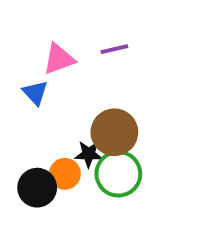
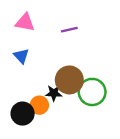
pink triangle: (59, 59) -> (25, 22), moved, turned 30
green circle: (118, 174) -> (92, 92), moved

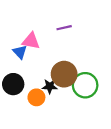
pink triangle: (25, 22) -> (31, 41), moved
black circle: (23, 114) -> (13, 84), moved

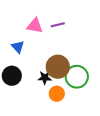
pink triangle: (31, 41) -> (35, 26), moved
orange circle: (36, 97) -> (57, 94), moved

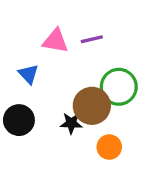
green circle: (77, 77) -> (119, 87), moved
orange circle: (57, 94) -> (109, 147), moved

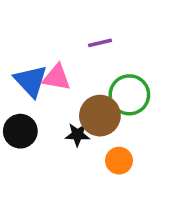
pink triangle: (55, 41) -> (57, 77), moved
blue triangle: (28, 74) -> (31, 81), size x1.5

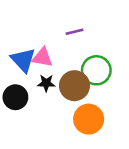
black star: (77, 135) -> (46, 83), moved
orange circle: (119, 161) -> (89, 119), size x1.5

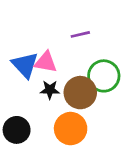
black circle: (15, 97) -> (17, 130), moved
orange circle: (89, 119) -> (71, 129), moved

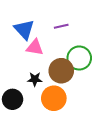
blue triangle: (25, 65) -> (24, 29), moved
black star: (50, 90) -> (35, 79), moved

